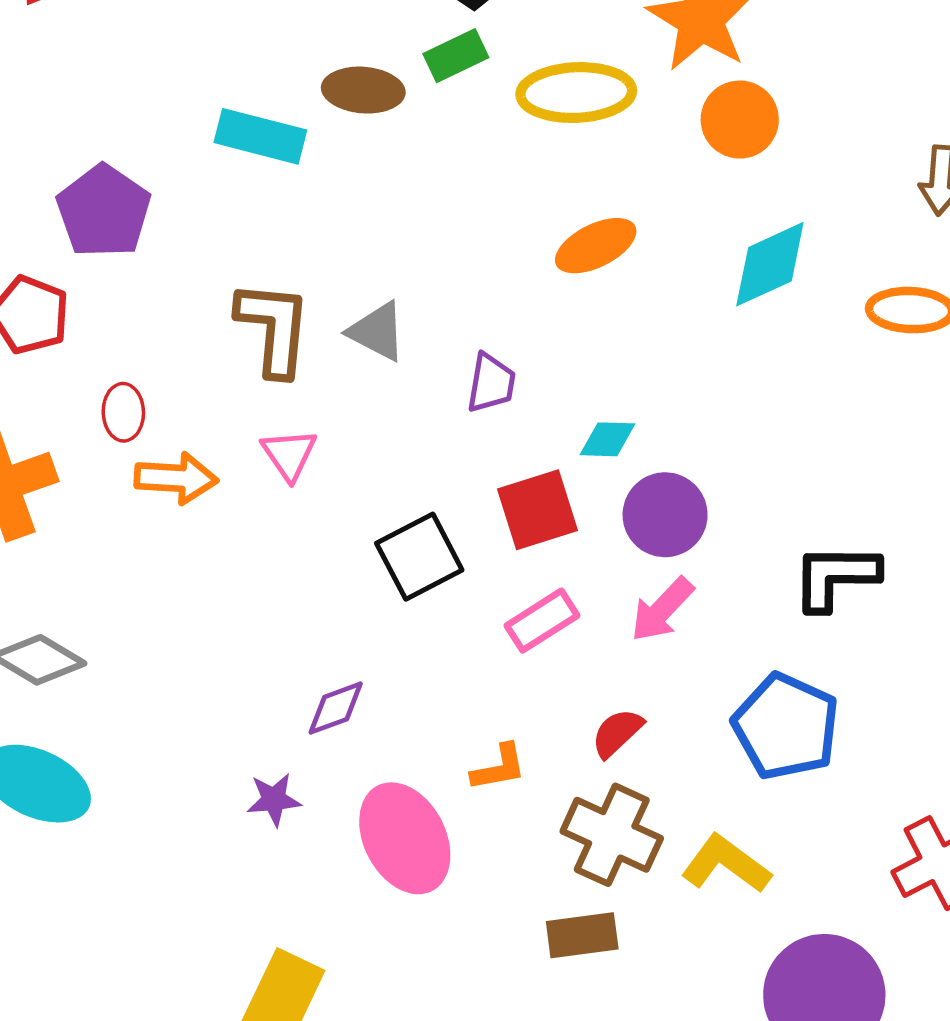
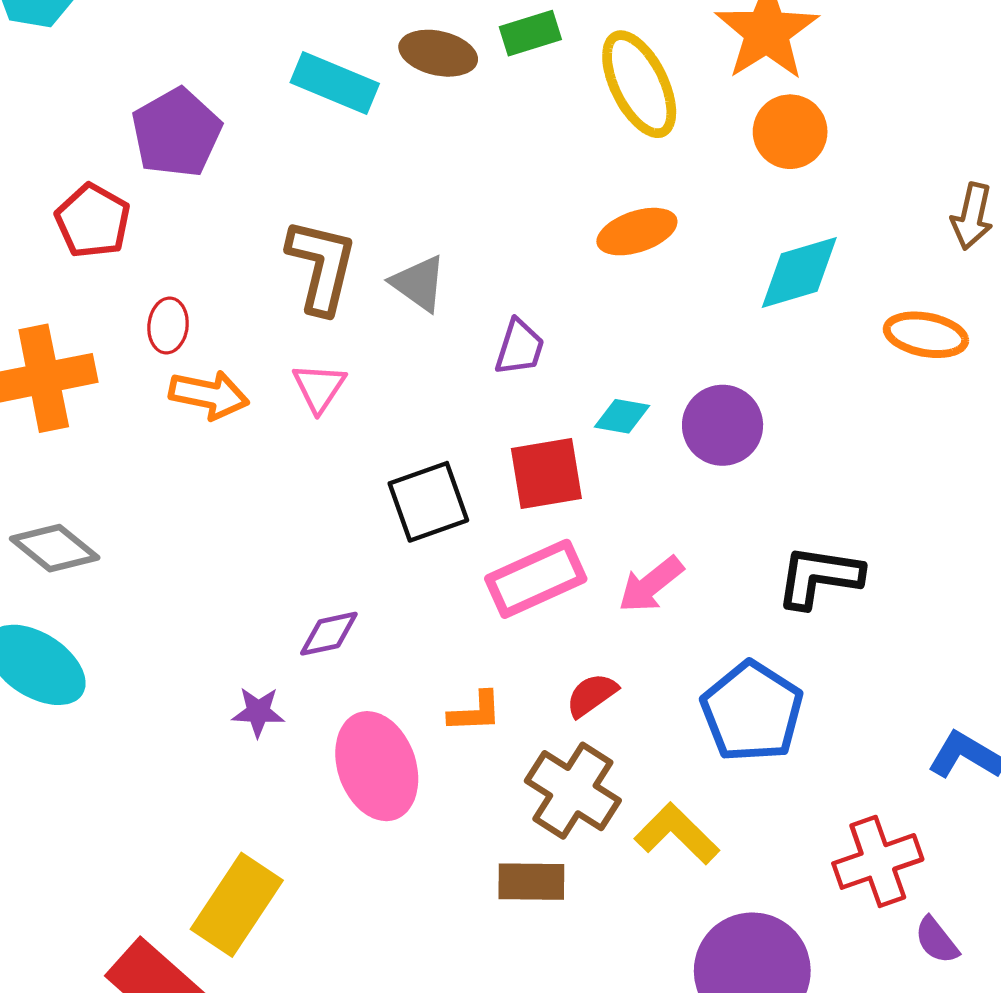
yellow ellipse: (576, 93) -> (639, 84), turned 58
purple circle: (665, 515) -> (723, 425), moved
pink rectangle: (542, 621) -> (536, 579), size x1.4

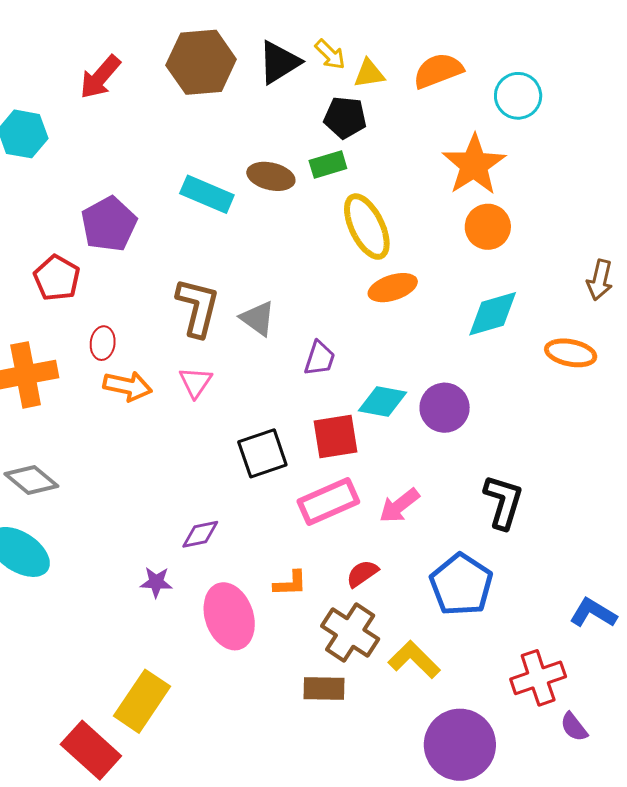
yellow ellipse: (639, 84) -> (367, 227), moved
cyan diamond: (622, 416) -> (383, 402), size x1.4
black L-shape: (819, 577) -> (503, 502), turned 98

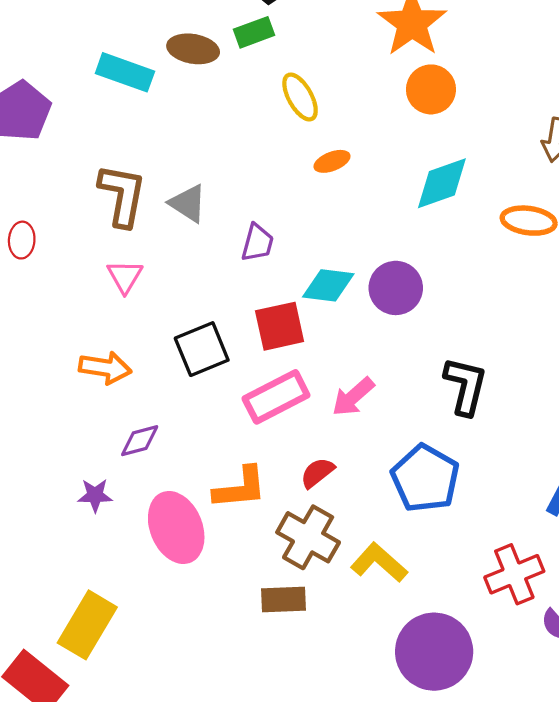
yellow ellipse: (367, 227) -> (300, 97), size x0.7
orange ellipse: (393, 288) -> (332, 161), size x0.7
orange arrow: (128, 386) -> (105, 368), moved
orange L-shape: (290, 583) -> (240, 488), size x1.5

